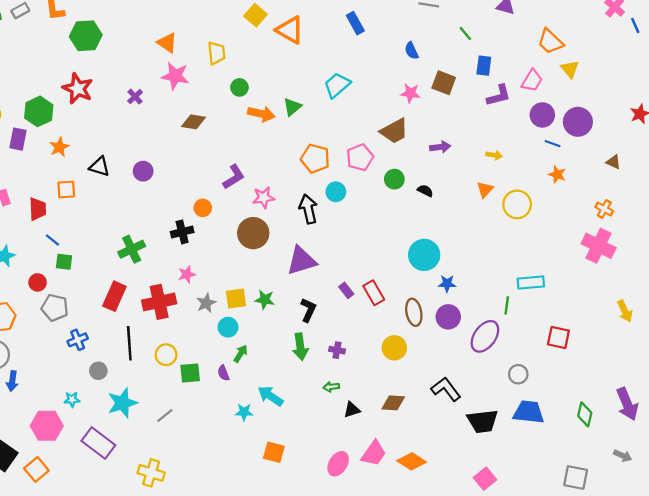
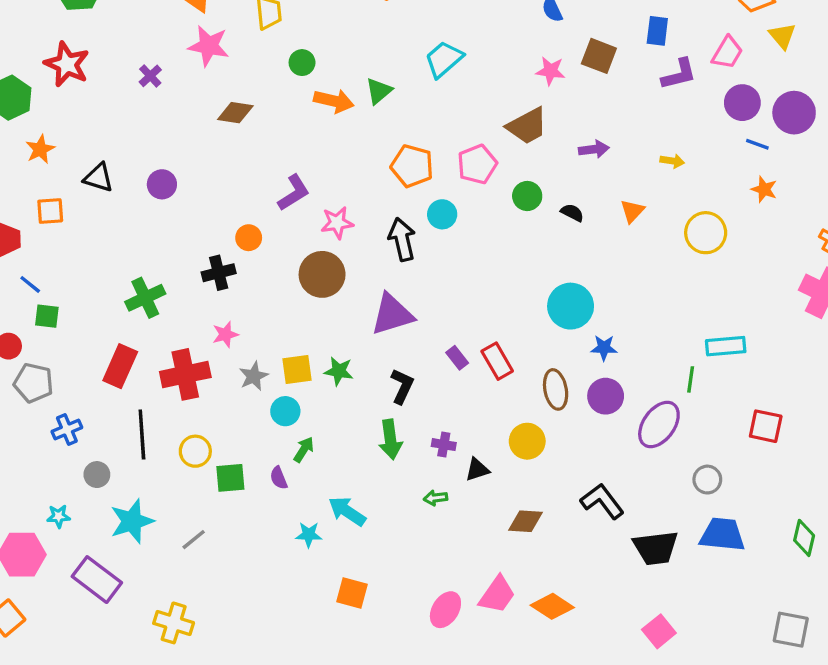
orange triangle: (485, 190) -> (632, 211), moved
black triangle: (352, 410) -> (477, 470), moved

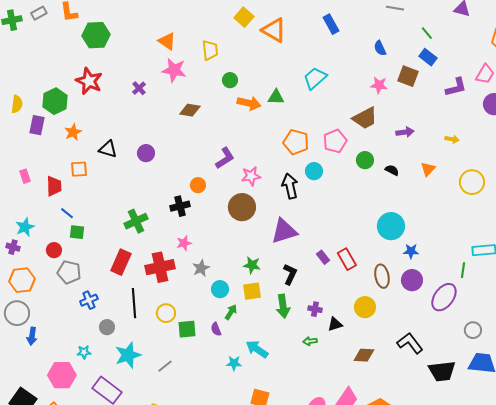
blue rectangle: (657, 31) -> (428, 57), moved, turned -60
green triangle: (379, 91) -> (276, 97), turned 42
yellow square: (297, 369) -> (252, 291), moved

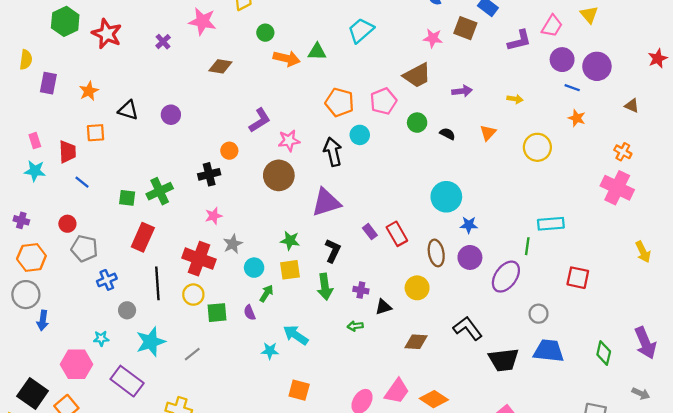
green hexagon: (55, 101) -> (65, 21), moved
cyan star: (25, 227) -> (35, 171), moved, turned 30
green square: (77, 232) -> (127, 198), moved
red cross: (160, 267) -> (199, 259), moved, turned 32

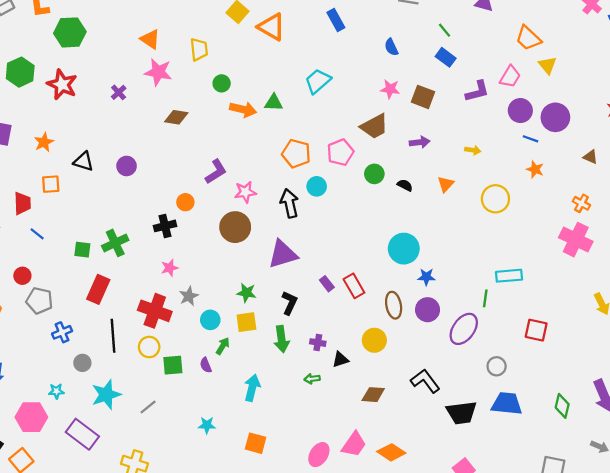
brown square: (465, 28) -> (423, 97), moved
cyan arrow: (296, 335) -> (252, 388), turned 70
cyan star: (270, 351) -> (207, 425), moved

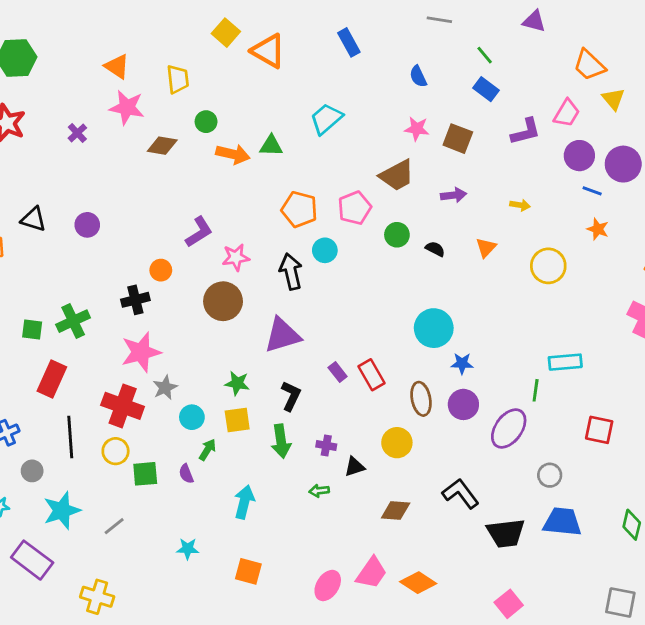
brown diamond: (176, 117) -> (162, 146), moved
pink star: (170, 268) -> (141, 352), size x1.8

